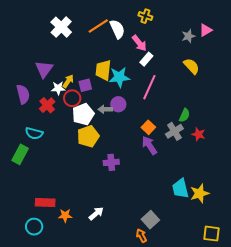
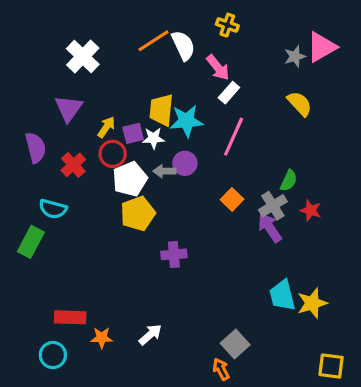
white cross: (61, 27) -> (83, 56), moved
pink triangle: (206, 30) -> (322, 47), size x1.5
white star: (58, 88) -> (153, 138), moved
purple arrow: (149, 145) -> (270, 228), moved

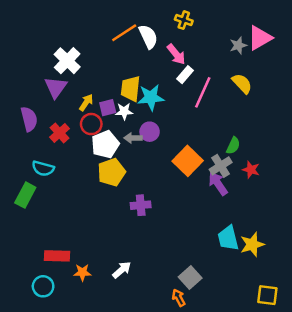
white cross: (83, 56) -> (67, 61), moved
pink line: (234, 137) -> (203, 92), moved
orange square: (232, 199) -> (188, 161), size x1.6

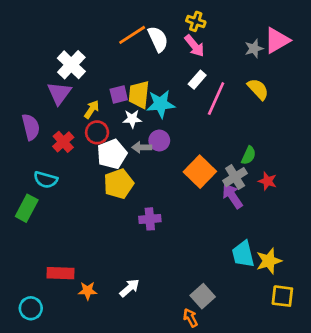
pink arrow: (176, 54) -> (194, 46), moved
purple square: (108, 108) -> (119, 95), moved
cyan circle: (43, 286) -> (31, 308), moved
yellow square: (267, 295) -> (282, 296), moved

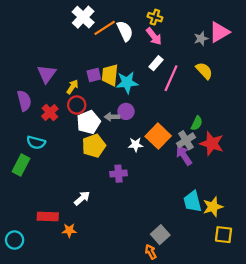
white cross: (71, 65) -> (83, 17), moved
white star: (132, 119) -> (136, 145), moved
red star: (268, 181) -> (212, 144), size x1.6
white arrow: (130, 288) -> (82, 198), moved
cyan circle: (31, 308) -> (15, 240), moved

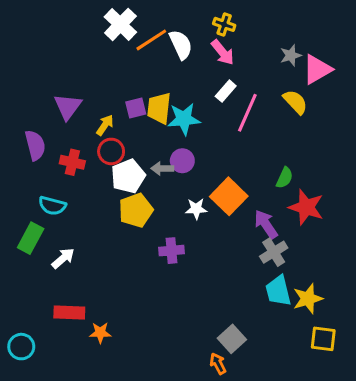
pink triangle: (219, 32) -> (317, 69), moved
red cross: (50, 112) -> (72, 162), turned -35
gray cross: (186, 140) -> (274, 252), moved
white arrow: (82, 198) -> (63, 258), moved

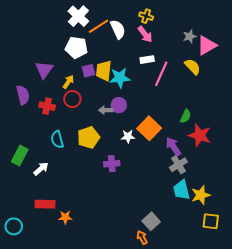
white rectangle: (226, 91) -> (147, 60), turned 40
white pentagon: (128, 176) -> (76, 47), moved, turned 30
cyan semicircle: (52, 206) -> (57, 139), moved, turned 60

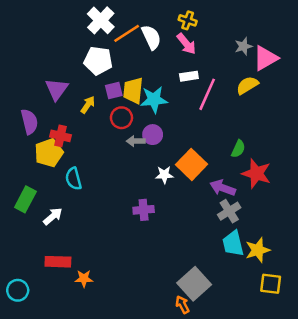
yellow semicircle: (193, 67) -> (247, 85), turned -78
red circle: (72, 99) -> (121, 118), moved
yellow pentagon: (89, 137) -> (49, 153), moved
purple arrow: (173, 147) -> (223, 188), turned -36
gray square: (151, 221) -> (194, 284), size x1.4

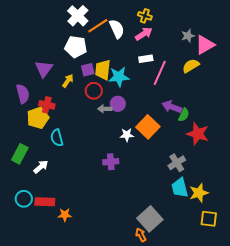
pink arrow: (186, 44) -> (144, 34), turned -84
purple arrow: (223, 188) -> (172, 107), moved
cyan circle: (18, 290) -> (24, 199), moved

